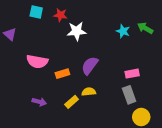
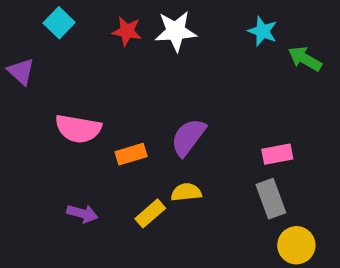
cyan square: (36, 12) -> (59, 23), moved, turned 32
white star: (77, 31) -> (176, 31), moved
cyan star: (123, 31) -> (262, 31), moved

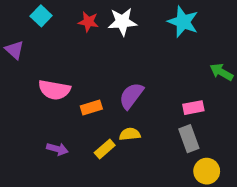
cyan star: (262, 31) -> (183, 22), size x1.5
green arrow: (305, 59) -> (221, 72), moved

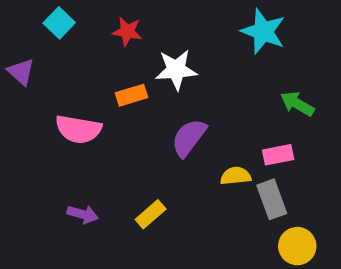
white star: (122, 22) -> (176, 70), moved
green arrow: (221, 72) -> (297, 104), moved
orange rectangle: (91, 108) -> (131, 95), moved
yellow semicircle: (130, 134) -> (236, 176), moved

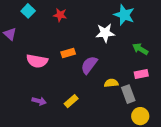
white star: (176, 70) -> (105, 33), moved
orange rectangle: (131, 95) -> (68, 53), moved
pink rectangle: (278, 155) -> (141, 74), moved

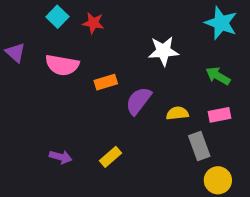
cyan square: (28, 11) -> (57, 17), moved
cyan star: (124, 15) -> (221, 23), moved
pink semicircle: (37, 61) -> (62, 65), moved
yellow semicircle: (111, 83) -> (177, 113), moved

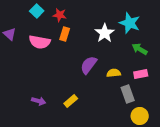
cyan star: (221, 23) -> (130, 23), moved
white star: (163, 51) -> (105, 33), turned -30
orange rectangle: (106, 82) -> (65, 34), moved, turned -56

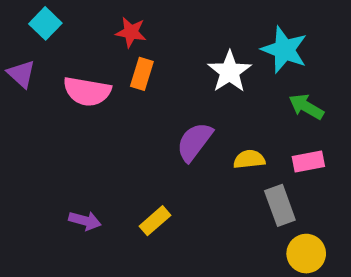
cyan square: (37, 11) -> (45, 23), moved

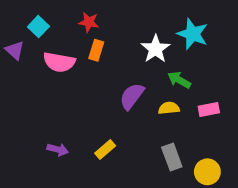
cyan square: (45, 23) -> (38, 27), moved
green arrow: (306, 107) -> (179, 80), moved
gray rectangle: (280, 205) -> (172, 157), moved

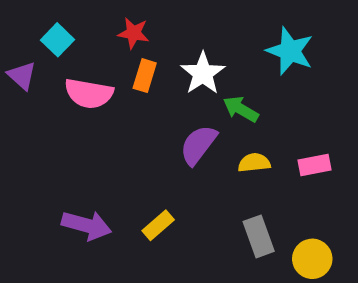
white star: (156, 49) -> (203, 73), moved
green arrow: (179, 80) -> (241, 109), moved
purple arrow: (58, 150) -> (87, 225), size x1.5

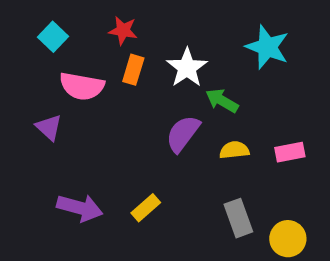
purple triangle: (22, 76) -> (49, 127), moved

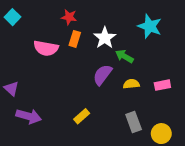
cyan square: (53, 37) -> (12, 17), moved
purple triangle: (49, 127) -> (11, 89), moved
purple arrow: (80, 208) -> (29, 116), moved

